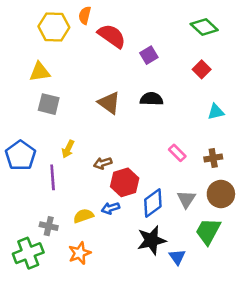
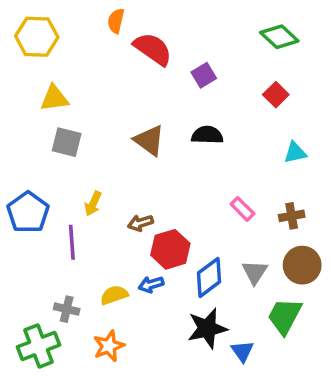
yellow hexagon: (54, 27) -> (37, 37), moved

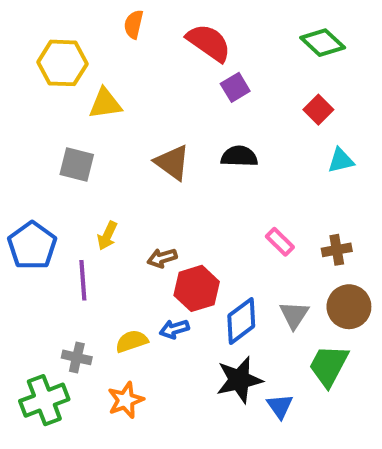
yellow hexagon: (37, 37) -> (63, 63), moved
red semicircle: (153, 49) -> (209, 43), moved
yellow triangle: (54, 98) -> (105, 104), moved
cyan triangle: (295, 153) -> (341, 160), moved

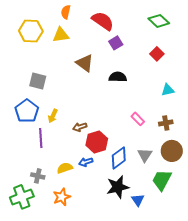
yellow triangle: (105, 104) -> (61, 35), moved
cyan triangle: (341, 160) -> (168, 90), moved
brown triangle: (172, 162) -> (85, 63), moved
blue pentagon: (32, 246) -> (27, 111), moved

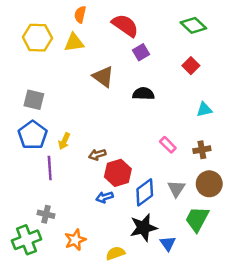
gray square: (38, 81) -> (34, 100), moved
yellow semicircle: (65, 168) -> (115, 253), moved

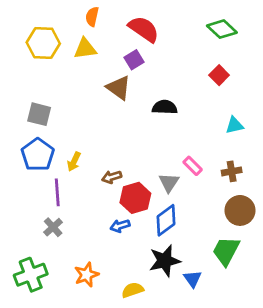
purple square: (141, 52) -> (134, 60), moved
gray triangle: (176, 189) -> (169, 183), moved
gray cross: (46, 214) -> (53, 227), moved, turned 35

